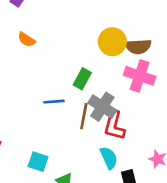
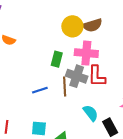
pink cross: (140, 76) -> (86, 53), moved
blue line: (54, 102) -> (40, 90), moved
red L-shape: (114, 125) -> (97, 76), moved

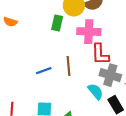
green rectangle: (57, 59) -> (57, 23), moved
gray cross: (77, 76) -> (110, 75), moved

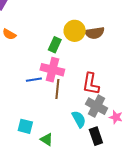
pink cross: (89, 32) -> (52, 70), moved
blue line: (44, 71) -> (34, 80), moved

